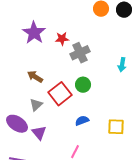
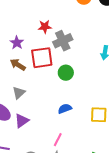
purple star: (34, 33) -> (17, 43), moved, size x0.6
red square: (60, 94) -> (42, 58), moved, turned 30
purple triangle: (39, 133) -> (22, 121), turned 35

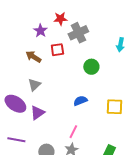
purple star: (17, 43) -> (40, 31), moved
red square: (42, 58) -> (57, 50), size x0.6
green circle: (66, 73) -> (91, 67), moved

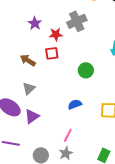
red star: (60, 19) -> (56, 34), moved
purple star: (40, 31) -> (35, 23), moved
gray cross: (78, 33) -> (77, 21), moved

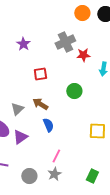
red star: (56, 34) -> (83, 55), moved
brown arrow: (28, 60) -> (40, 104), moved
blue semicircle: (75, 104) -> (48, 125), moved, turned 88

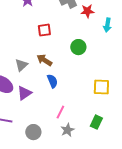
gray star: (54, 174) -> (67, 130), moved
green rectangle: (92, 176) -> (96, 122), moved

